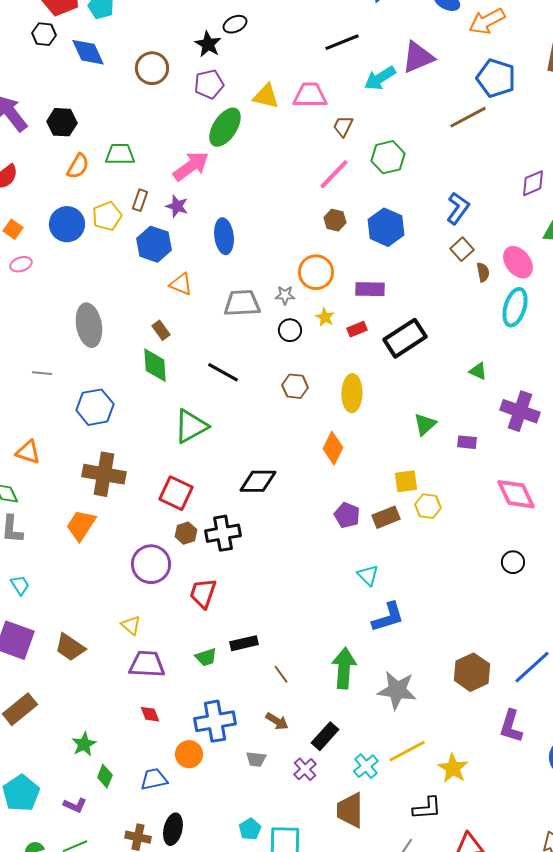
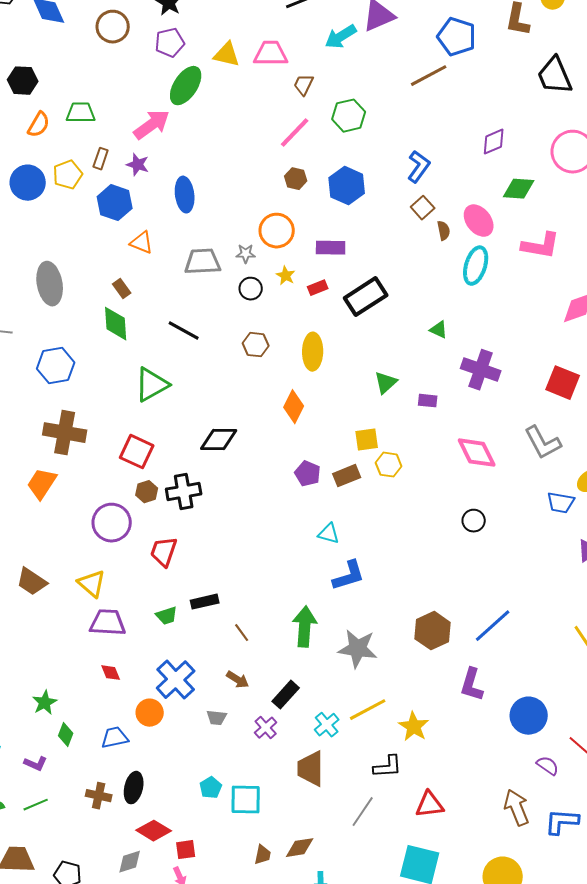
cyan triangle: (368, 575) -> (329, 534), turned -30
yellow triangle: (131, 625) -> (92, 584), size x1.4
brown trapezoid: (70, 647) -> (32, 582), moved
blue cross: (215, 721) -> (176, 680), turned -33

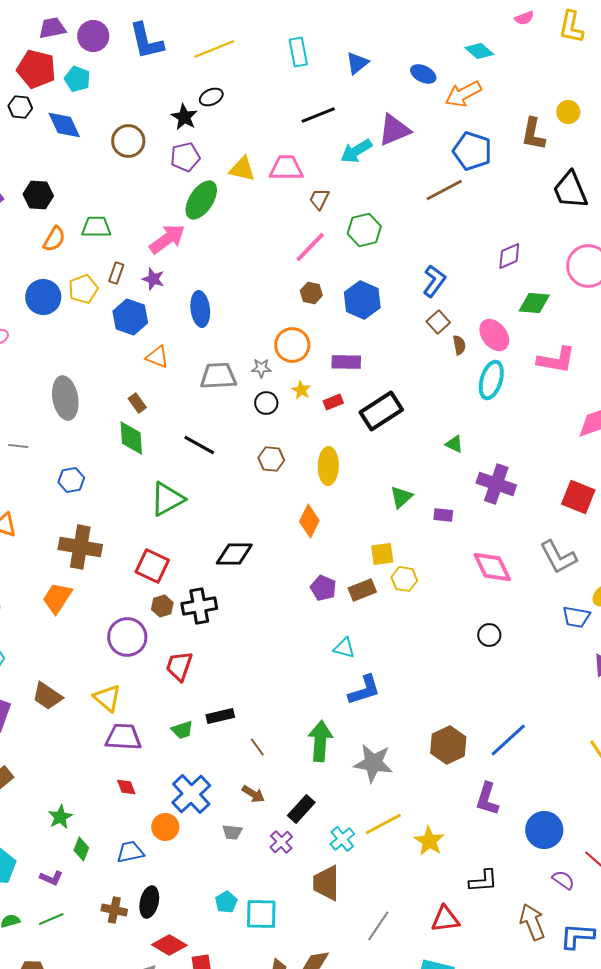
blue hexagon: (56, 366) -> (71, 480), size x0.7
black L-shape: (388, 767) -> (483, 881), moved

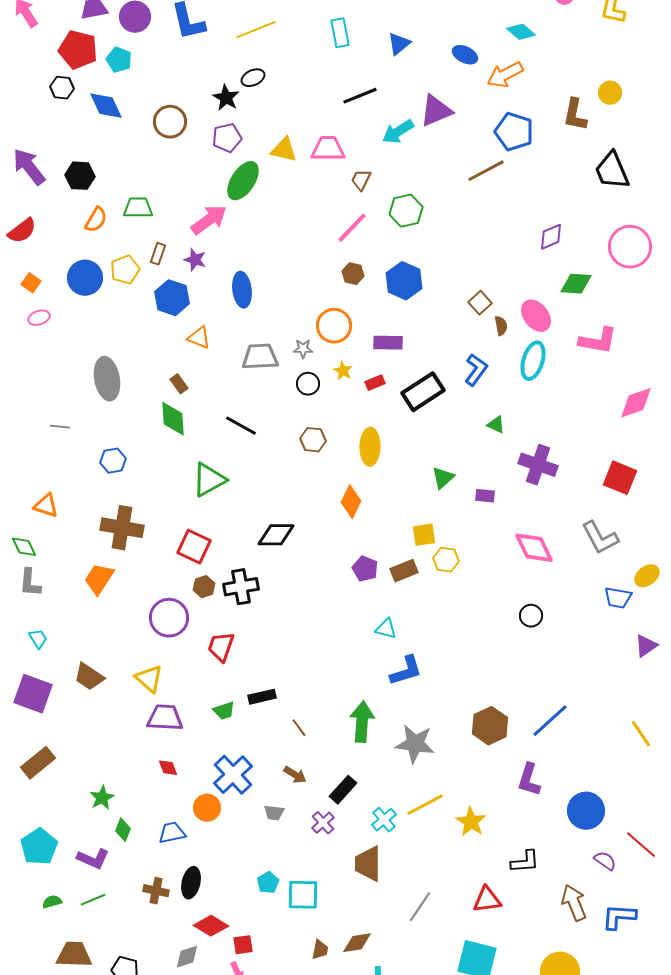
blue L-shape: (434, 281) -> (476, 370), moved
purple L-shape: (51, 878) -> (93, 859), size x1.4

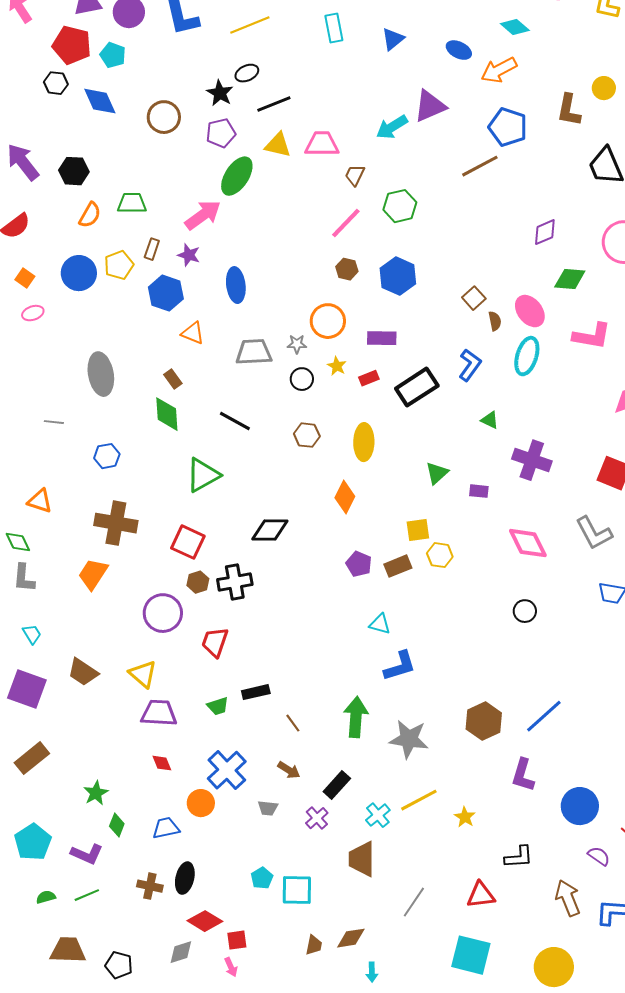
black line: (360, 96) -> (274, 104), moved
yellow star: (471, 822) -> (465, 817), size x0.7

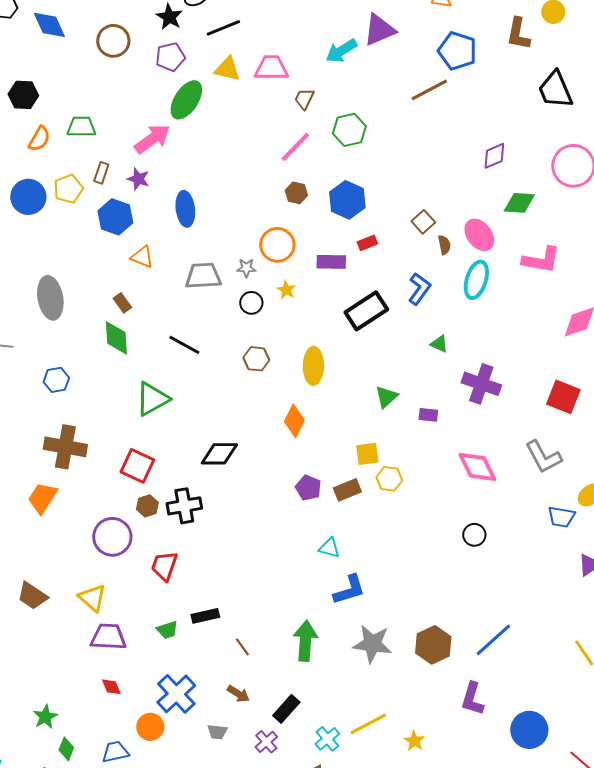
red rectangle: (369, 378) -> (367, 243), moved
gray star: (409, 739) -> (372, 644), moved

